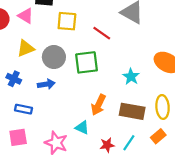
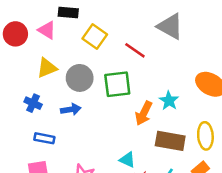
yellow square: (67, 21) -> (95, 36), turned 30
orange arrow: (98, 105) -> (144, 113), moved
cyan triangle: (82, 128) -> (127, 160), moved

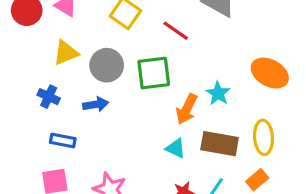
cyan triangle: (127, 160) -> (176, 148), moved

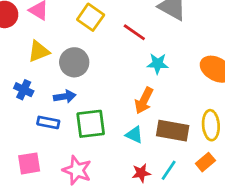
green square: (154, 73) -> (91, 124), moved
cyan star: (218, 93) -> (158, 64), moved, turned -30
blue rectangle: (63, 140) -> (48, 122), moved

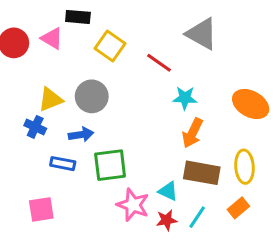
yellow triangle: (39, 51) -> (50, 99), moved
orange arrow: (144, 101) -> (193, 133), moved
cyan triangle: (134, 135) -> (168, 191), moved
pink star: (77, 170) -> (133, 205), moved

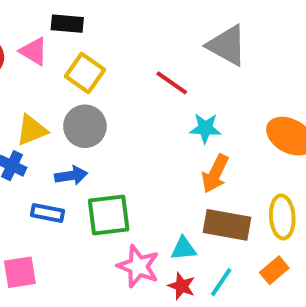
yellow square: (110, 46) -> (85, 73), moved
cyan triangle: (168, 191) -> (184, 249), turned -30
red star: (167, 220) -> (182, 286), turned 30

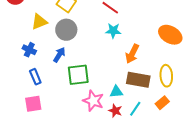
cyan star: (205, 128) -> (113, 31), moved
yellow triangle: (32, 130) -> (39, 22), moved
blue arrow: (71, 176) -> (59, 55), turned -49
blue rectangle: (47, 213) -> (35, 77), moved, turned 56

